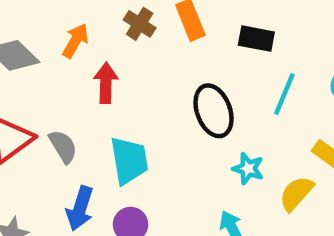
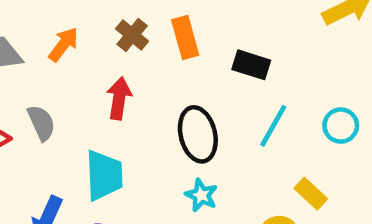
red arrow: (106, 83) -> (119, 98), moved
gray semicircle: (63, 146) -> (41, 123), moved
cyan star: (248, 169) -> (201, 195), moved

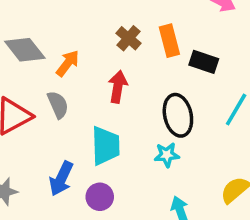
orange arrow: (63, 44) -> (68, 63), moved
black rectangle: (251, 65) -> (204, 62), moved
cyan star: (201, 195) -> (167, 155), moved, turned -30

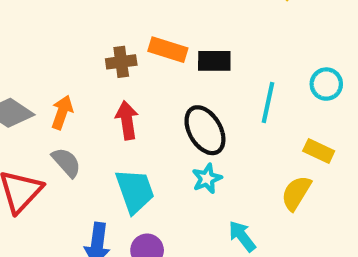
brown cross: (129, 38) -> (121, 62), turned -30
orange rectangle: (169, 41) -> (168, 50), turned -40

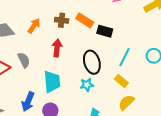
orange arrow: (62, 112) -> (34, 26), moved
yellow rectangle: (319, 151) -> (121, 81), moved

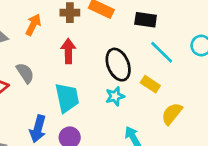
black rectangle: (105, 31) -> (146, 20), moved
cyan line: (124, 57) -> (162, 52), turned -66
yellow rectangle: (121, 81) -> (150, 84), moved

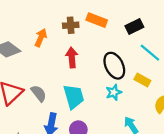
black rectangle: (146, 20) -> (134, 26), turned -30
gray semicircle: (25, 73) -> (39, 93), moved

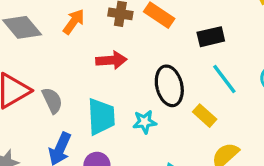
red arrow: (72, 57) -> (111, 60), turned 78
cyan star: (114, 92) -> (145, 122), moved

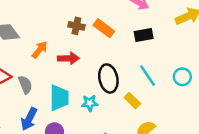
orange arrow: (74, 22) -> (40, 50), moved
black rectangle: (211, 37) -> (144, 35), moved

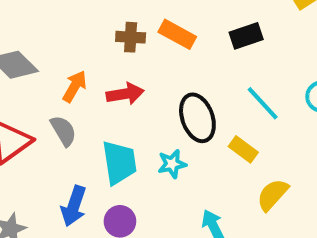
gray semicircle: (25, 85) -> (63, 131), moved

